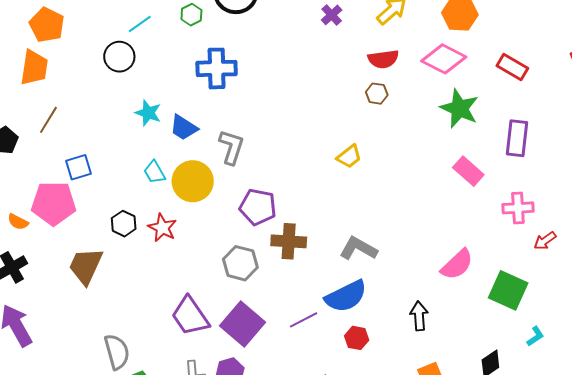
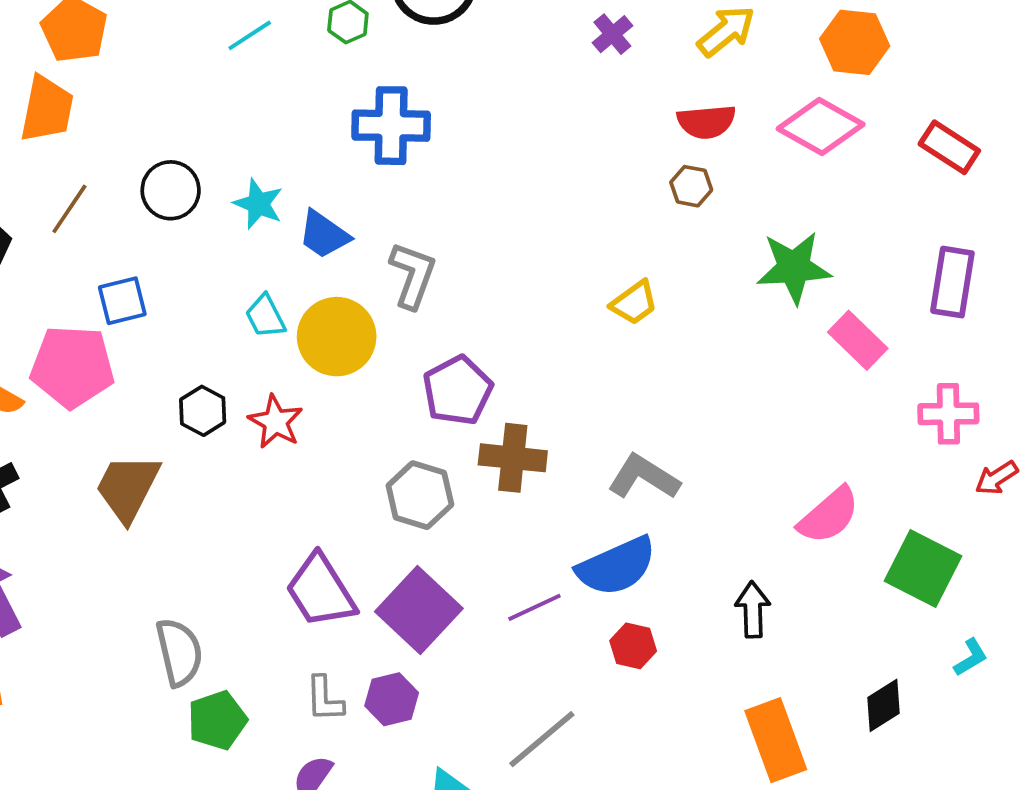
black circle: (119, 57) -> (171, 190), moved
green star: (459, 108) -> (794, 268), moved, turned -30
purple pentagon: (258, 207) -> (458, 391), turned 30

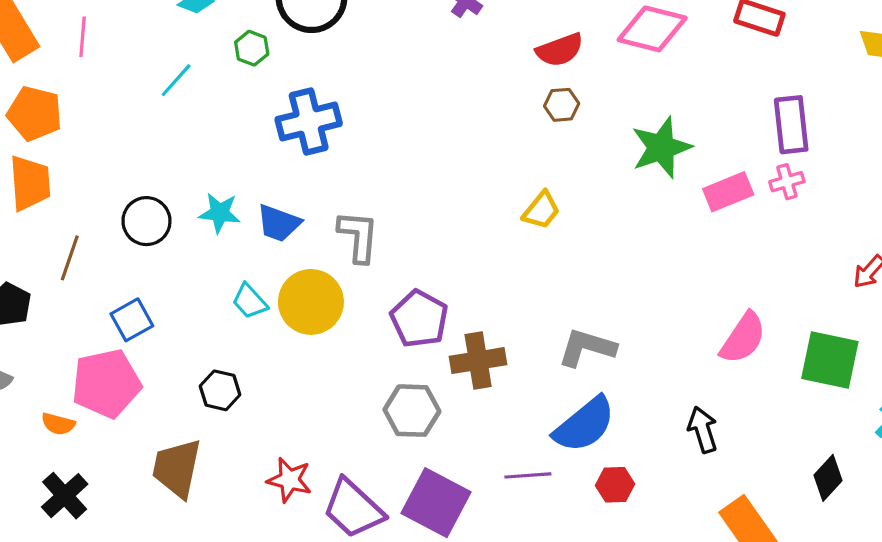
pink rectangle: (858, 340) -> (728, 192), turned -51
pink cross: (948, 414) -> (787, 182), moved, size x0.7
red star: (276, 422) -> (289, 480), moved
purple line: (534, 607) -> (528, 475), turned 36

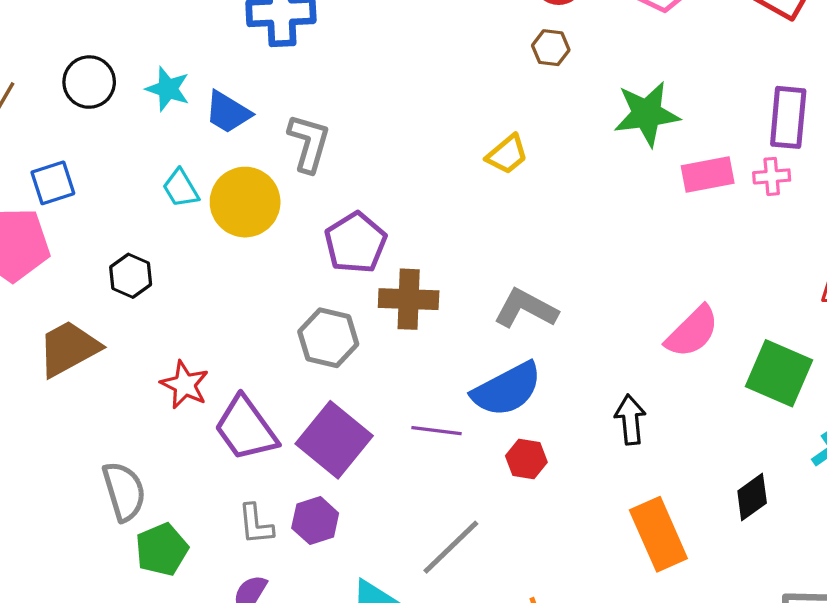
brown trapezoid: (177, 468) -> (69, 348), turned 38

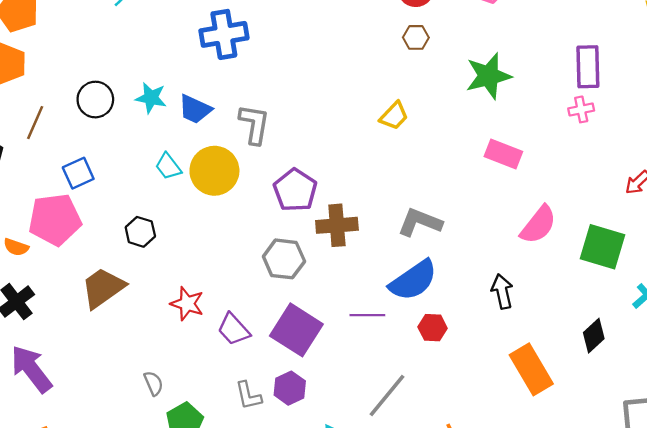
pink rectangle: (708, 175) -> (503, 154), moved, turned 39
purple trapezoid: (246, 429) -> (234, 329), size x0.7
gray semicircle: (124, 491) -> (153, 383), size x0.6

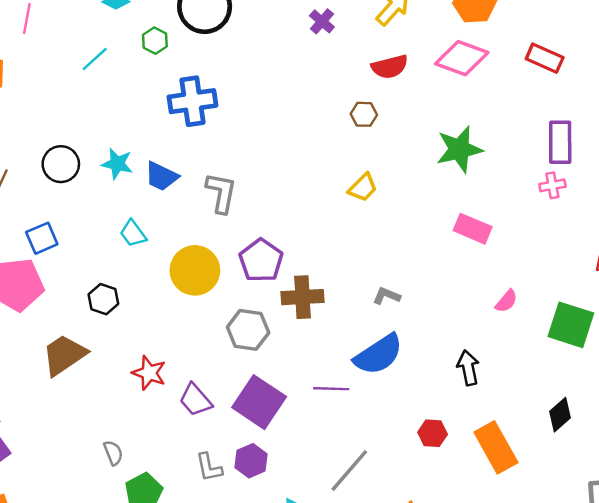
brown hexagon: (416, 37) -> (364, 114), moved
yellow circle: (214, 171) -> (195, 270), moved
gray L-shape: (420, 222) -> (386, 296), size x0.6
pink semicircle: (538, 225) -> (506, 301), size x0.6
red hexagon: (433, 328) -> (433, 433), moved

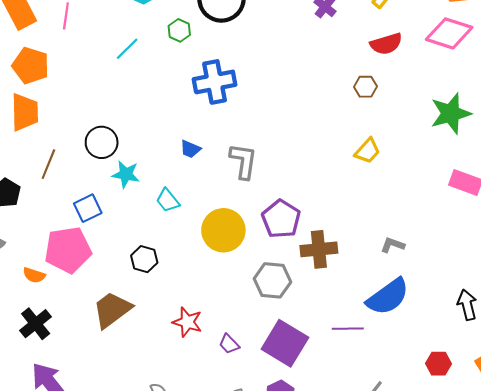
cyan star: (117, 164) -> (126, 174), moved
blue trapezoid: (161, 176) -> (190, 149), size x0.7
purple trapezoid: (195, 400) -> (229, 344), size x0.7

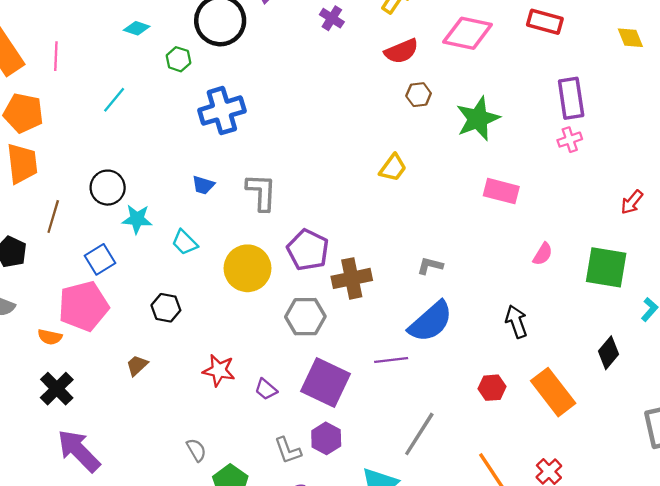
cyan line: (127, 49) -> (114, 100), moved
brown hexagon: (365, 87) -> (419, 95), moved
brown trapezoid: (112, 310) -> (137, 365), size x0.5

